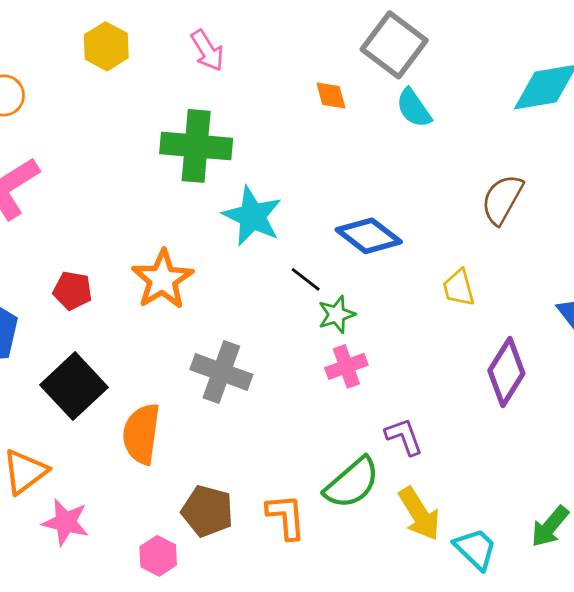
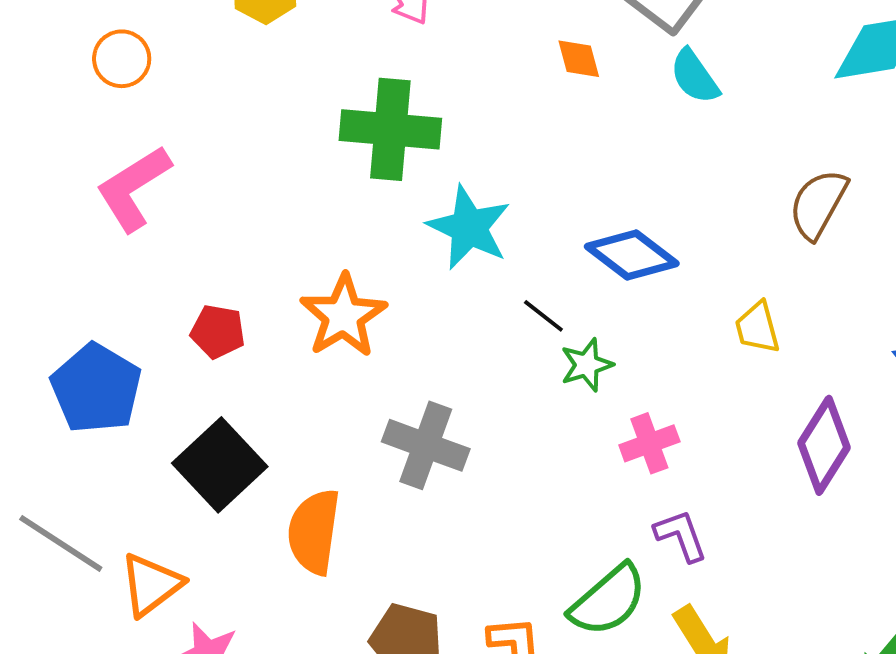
pink cross: (346, 366) -> (649, 443), moved

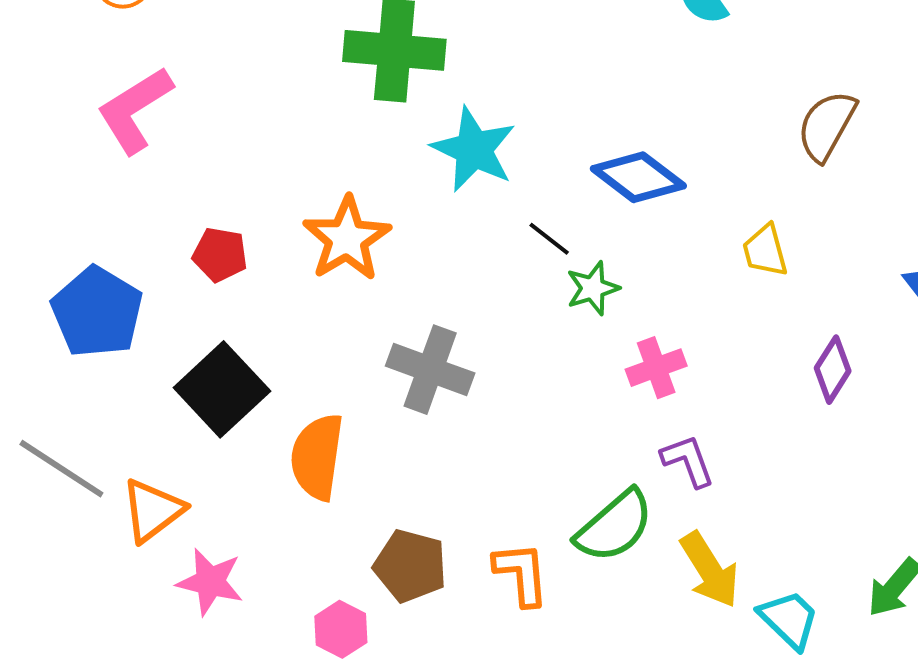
purple diamond: (824, 445) -> (833, 370), size x0.7

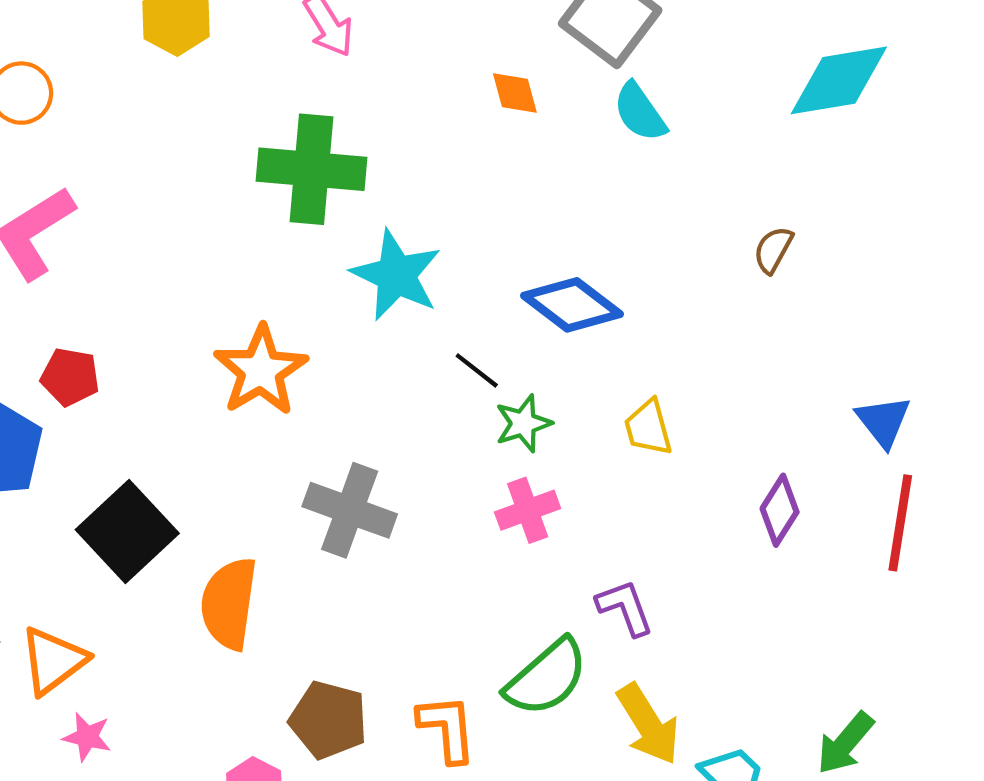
brown semicircle: (827, 126) -> (773, 250), size x0.6
yellow trapezoid: (765, 251) -> (648, 428), moved
red pentagon: (220, 255) -> (70, 377), moved
pink cross: (656, 368) -> (528, 510), moved
pink star: (210, 582) -> (87, 737), moved, size x0.7

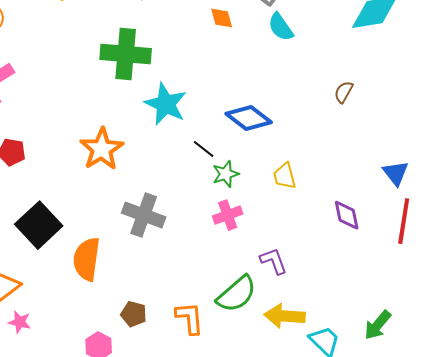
purple diamond: (780, 510) -> (347, 215), turned -44
brown pentagon: (328, 720) -> (134, 314), size x0.7
yellow arrow: (648, 724) -> (285, 316), turned 126

